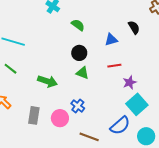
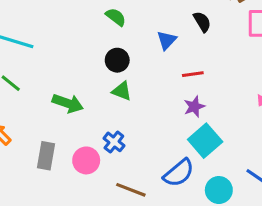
blue triangle: (111, 40) -> (167, 40), turned -32
red line: (114, 66) -> (193, 74), moved

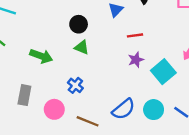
cyan square: (205, 141) -> (163, 72), moved
pink circle: (86, 160) -> (54, 109), moved
cyan circle: (219, 190) -> (154, 110), moved

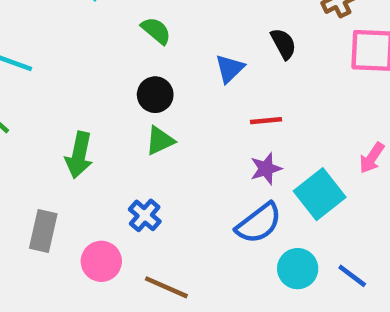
green triangle: (82, 47) -> (160, 141), turned -49
green arrow: (41, 56) -> (79, 155), turned 80
blue semicircle: (124, 109) -> (259, 223), moved

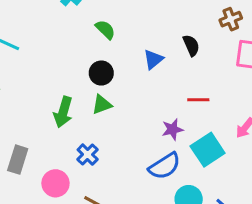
red line: (266, 121) -> (198, 100), moved
green arrow: (79, 155) -> (63, 112), moved

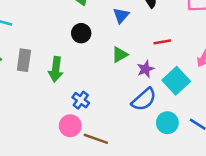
green triangle: (102, 105) -> (120, 55), moved
gray rectangle: (18, 160) -> (24, 60), moved
pink circle: (55, 183) -> (70, 126), moved

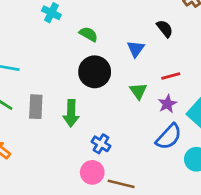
black circle: (81, 33) -> (95, 72), size x1.5
red line: (162, 42) -> (171, 76), moved
green triangle: (120, 55) -> (138, 91), turned -30

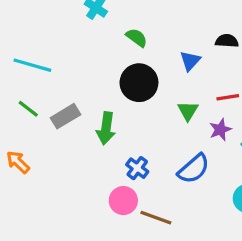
black semicircle: (165, 29) -> (227, 41), turned -54
gray rectangle: (36, 107) -> (65, 116), turned 50
blue semicircle: (169, 137) -> (194, 169), moved

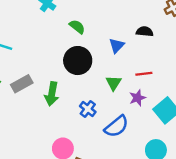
blue cross: (137, 168) -> (88, 109), moved

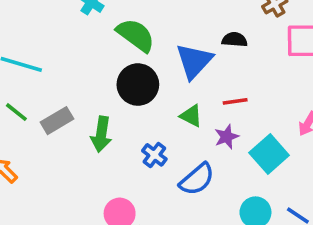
green semicircle: (77, 27) -> (136, 35), size x1.6
blue triangle: (117, 45) -> (194, 61), size x1.6
green triangle: (114, 83) -> (191, 116), turned -35

